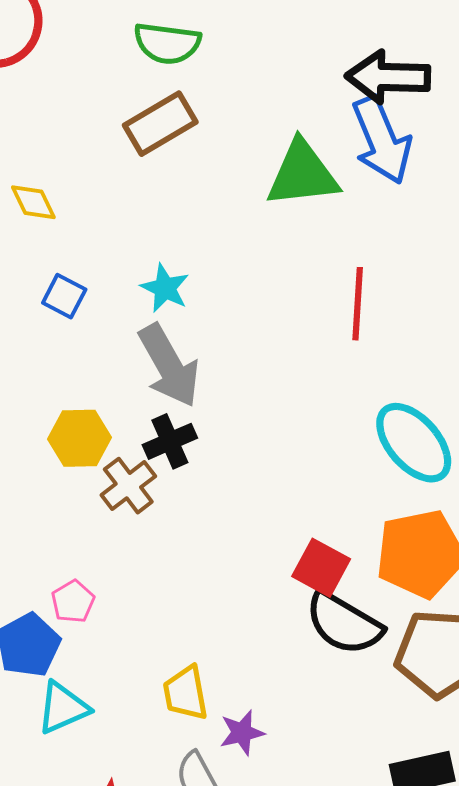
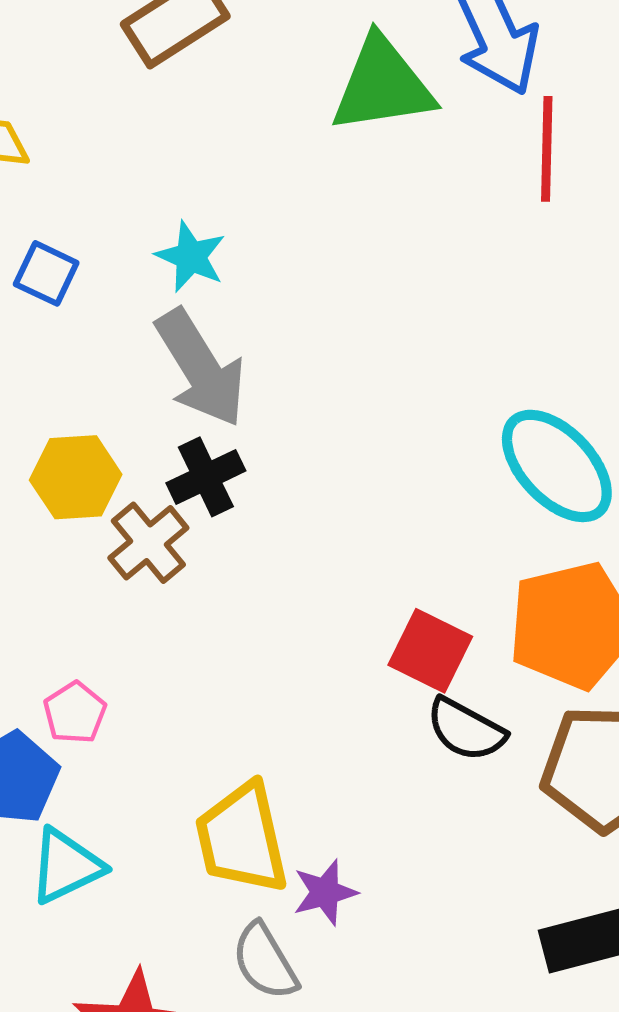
red line: (358, 304) -> (547, 149), moved
black semicircle: (344, 623) -> (466, 730), size x0.7
yellow trapezoid: (186, 693) -> (242, 838), size x1.4

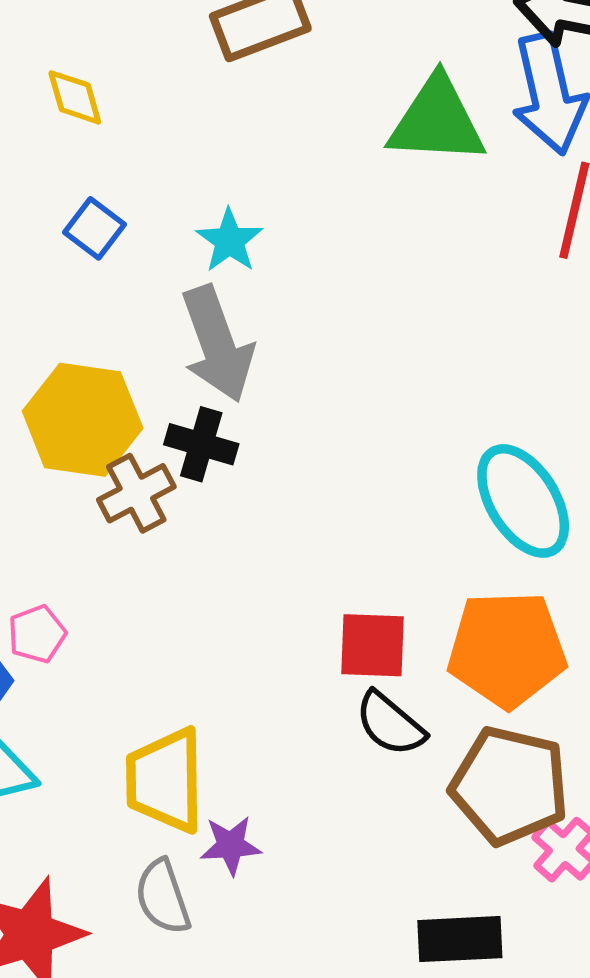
yellow hexagon: (76, 477) -> (83, 420), size x1.4
black cross: (206, 477) -> (201, 444), turned 30
red square: (430, 651) -> (373, 645), turned -36

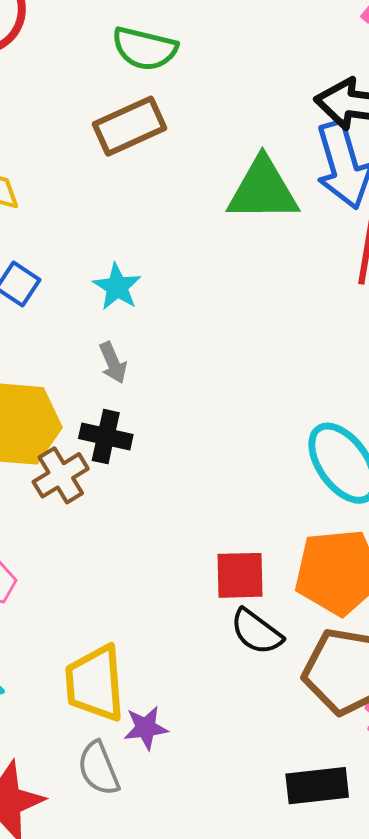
gray arrow: (217, 344) -> (113, 363), size x0.5

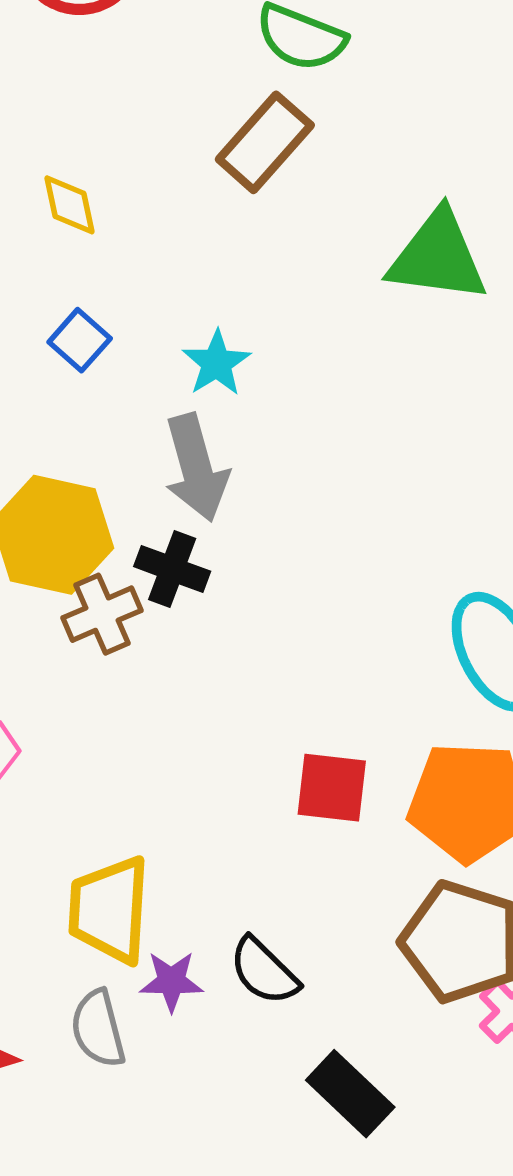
brown rectangle: (130, 126) -> (265, 142), turned -32
gray arrow: (113, 363) -> (196, 468), size x1.8
black semicircle: (256, 632) -> (264, 971), moved
black rectangle: (317, 786) -> (350, 1094), moved, turned 42

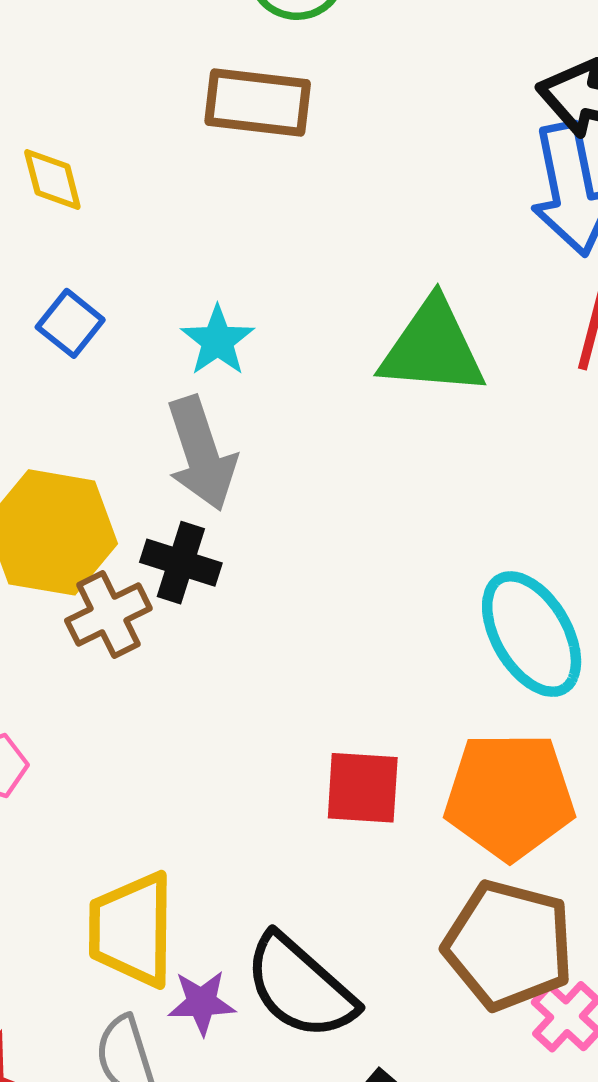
brown rectangle: (265, 142) -> (258, 103), turned 58
green triangle: (438, 257) -> (432, 348), moved
black semicircle: (264, 971) -> (300, 987), size x1.5

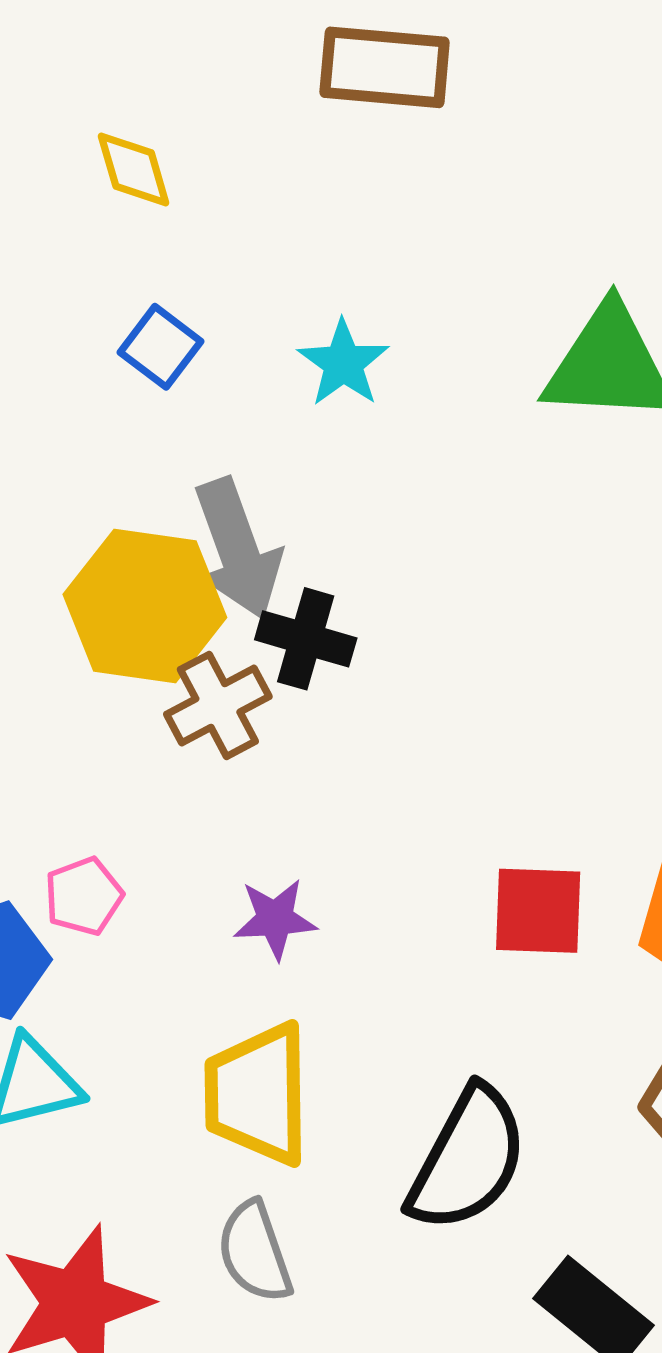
gray arrow: (201, 453) -> (237, 549), moved
black semicircle: (300, 987) -> (468, 1159), turned -102
purple star: (202, 1003) -> (275, 919), moved

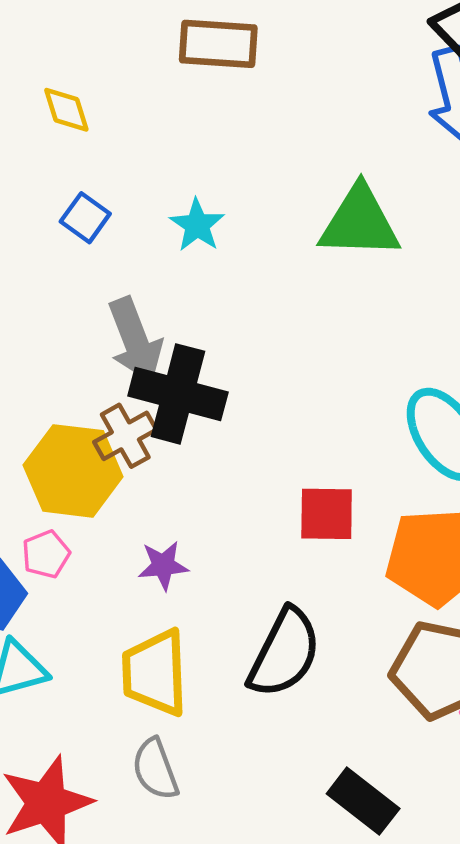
yellow hexagon: (145, 606) -> (73, 471), moved
black cross: (306, 639) -> (178, 394), size x1.6
red square: (538, 911) -> (327, 514), moved
black semicircle: (468, 1159) -> (284, 653), moved

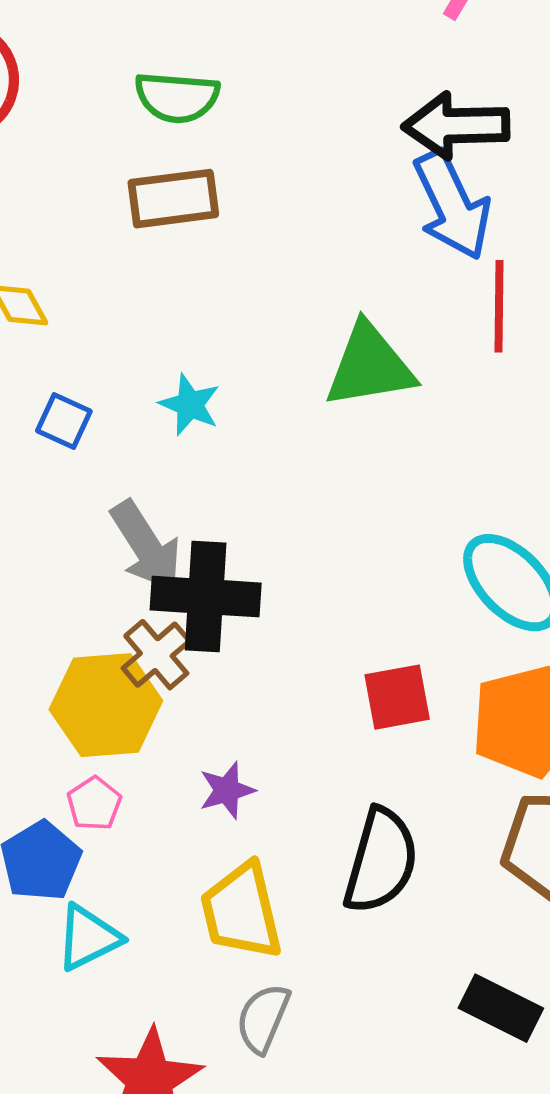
gray semicircle: (155, 769) -> (263, 1018), turned 54

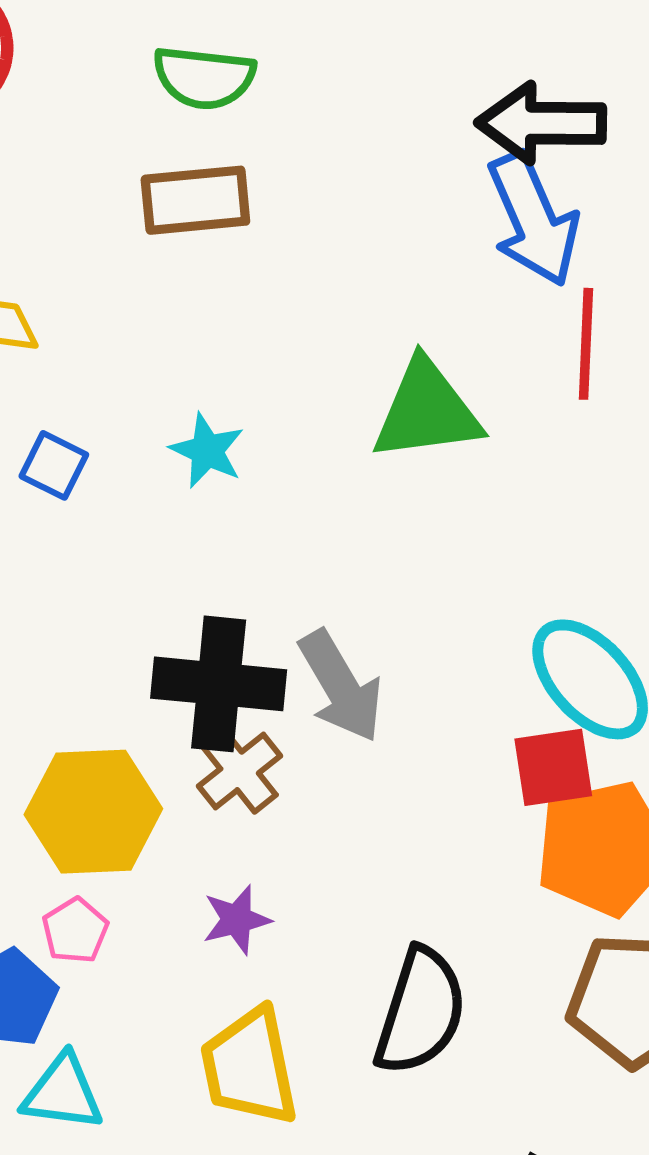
gray arrow: (146, 546) -> (341, 686), moved
brown cross: (156, 655) -> (240, 771), moved
red square: (397, 697) -> (553, 767), moved
cyan triangle: (88, 938) -> (63, 1093), turned 32

